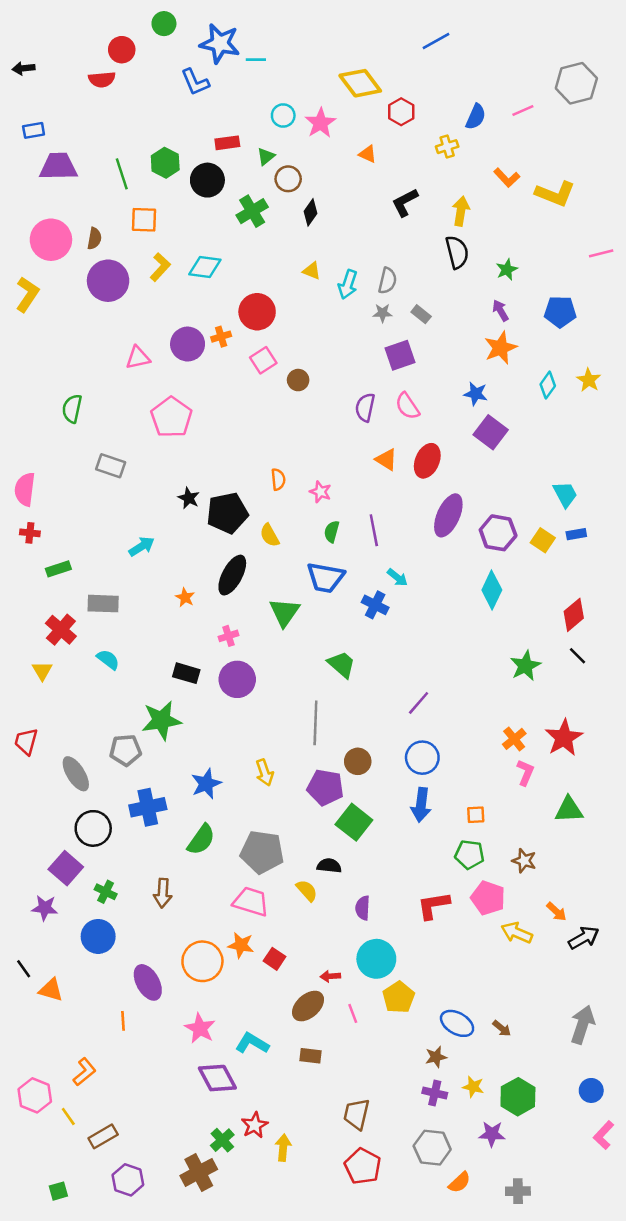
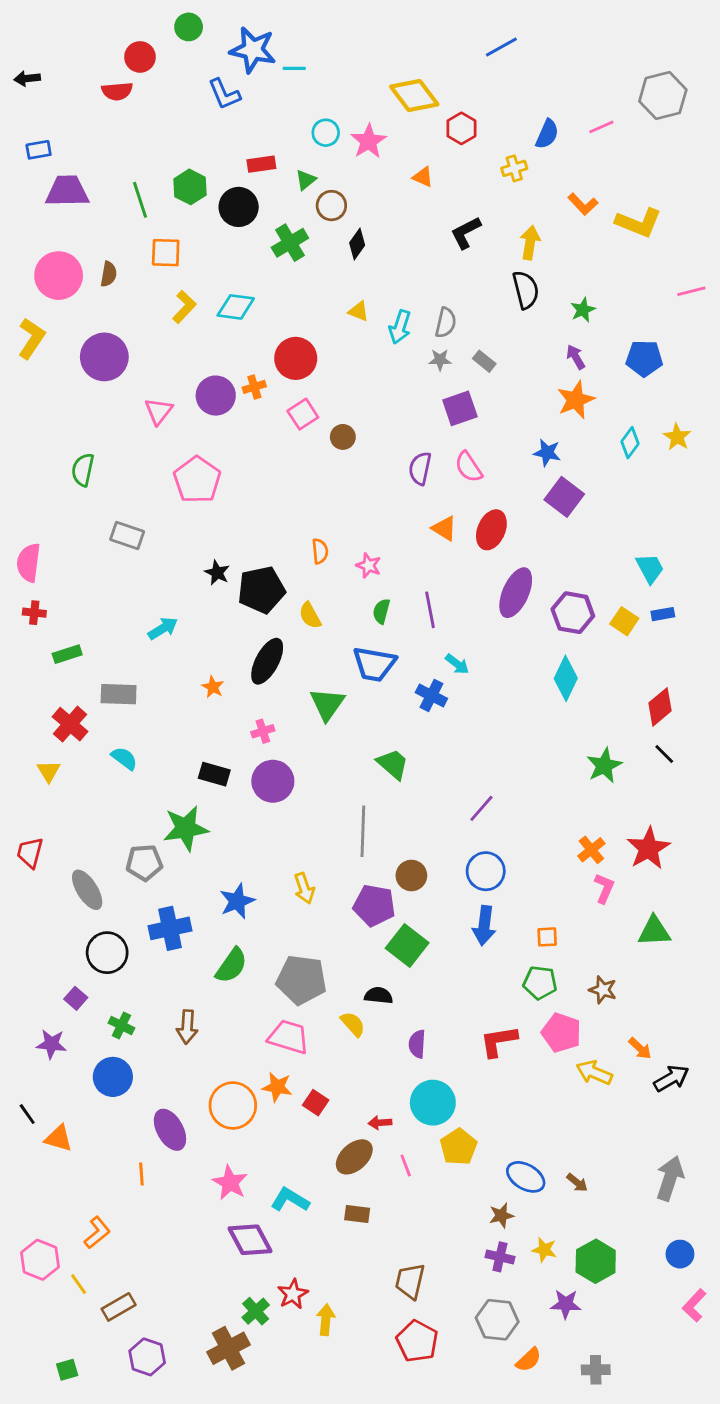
purple circle: (108, 281) -> (104, 357), moved
pink triangle: (138, 358) -> (159, 411), turned -40
purple square: (66, 868) -> (76, 998), size x0.6

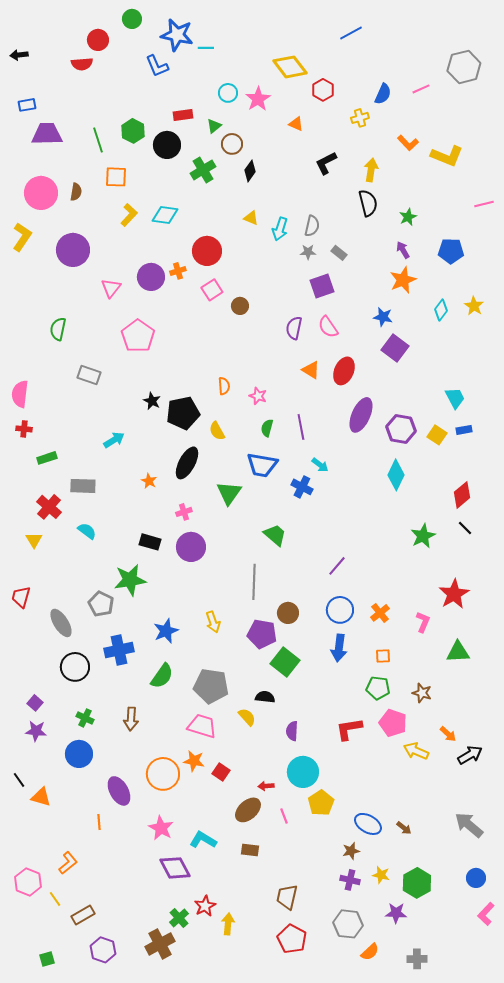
orange cross: (591, 850) -> (380, 613), moved
gray pentagon: (144, 863) -> (101, 604), turned 30
purple square: (76, 998) -> (35, 703), moved
gray arrow: (670, 1178) -> (469, 825), turned -68

